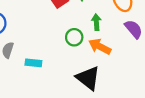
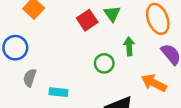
orange arrow: (100, 47) -> (154, 83), moved

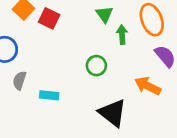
red square: (87, 20) -> (49, 18), moved, turned -30
green arrow: (129, 46) -> (122, 35), moved

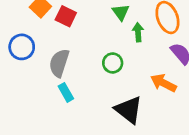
gray semicircle: (19, 80) -> (59, 63), moved, size x1.5
cyan rectangle: (49, 95) -> (66, 92), turned 54

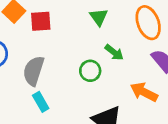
red square: (66, 16) -> (41, 21), turned -30
green arrow: (138, 32) -> (114, 52), moved, turned 132

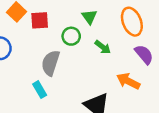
gray semicircle: (34, 71) -> (51, 63), moved
green circle: (90, 71) -> (71, 36), moved

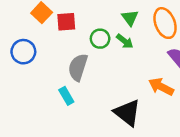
green triangle: (89, 17) -> (130, 18), moved
green arrow: (103, 47) -> (125, 41), moved

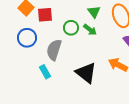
blue circle: (23, 52) -> (27, 38), moved
black triangle: (127, 113) -> (86, 73), moved

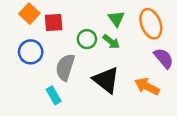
black triangle: (86, 73) -> (106, 80), moved

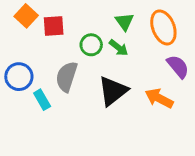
blue circle: (31, 52) -> (19, 77), moved
black triangle: (106, 80) -> (113, 91), turned 44
cyan rectangle: (54, 95) -> (42, 100), moved

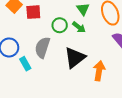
orange arrow: (159, 98) -> (99, 71), moved, turned 72

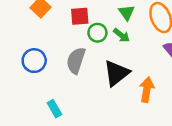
red square: (33, 12) -> (80, 16), moved
cyan rectangle: (25, 64) -> (54, 109), moved

